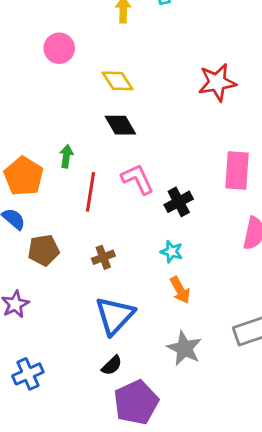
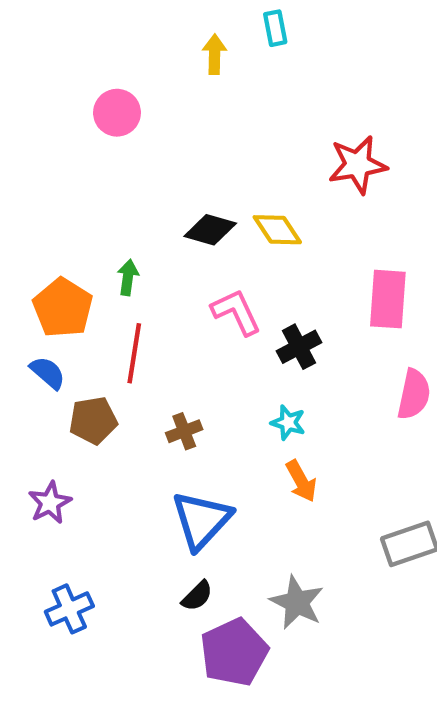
yellow diamond: (118, 81) -> (277, 230), moved
black diamond: (120, 125) -> (210, 230), turned -44
red line: (91, 192) -> (134, 353), moved
gray star: (184, 348) -> (297, 602), moved

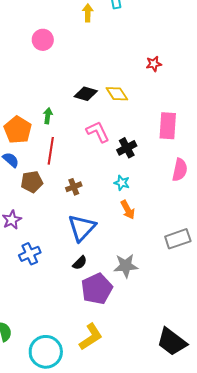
red star: (358, 165) -> (154, 64), size x0.6
gray star: (297, 602) -> (126, 266), turned -30
blue cross: (69, 609) -> (30, 254), moved

